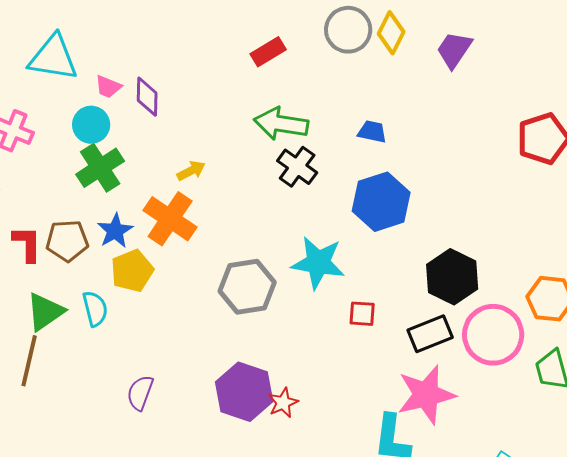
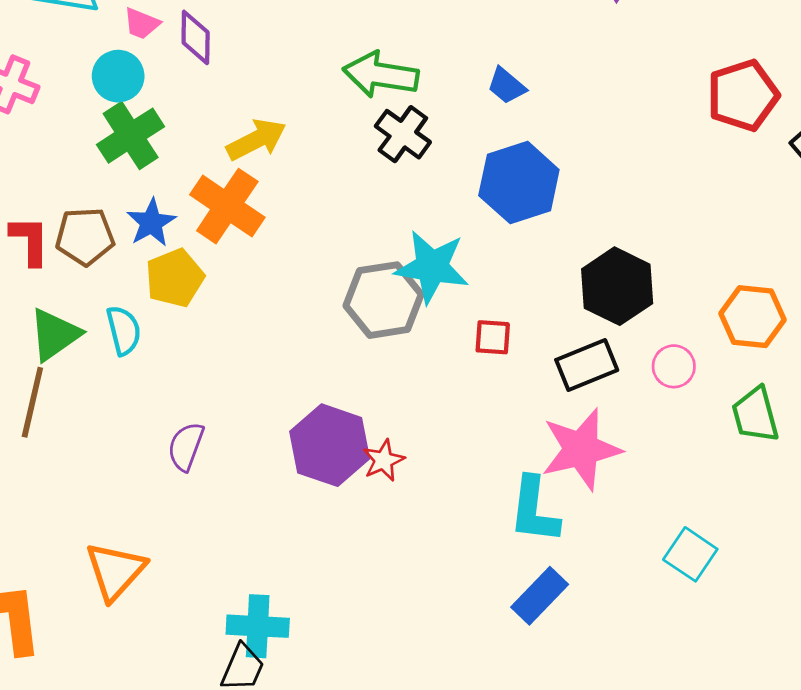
blue trapezoid: (372, 132) -> (507, 86), turned -152
yellow arrow: (191, 171) -> (256, 140), size x1.5
gray hexagon: (247, 287) -> (383, 300), moved
pink circle: (493, 335) -> (674, 366), size x0.5

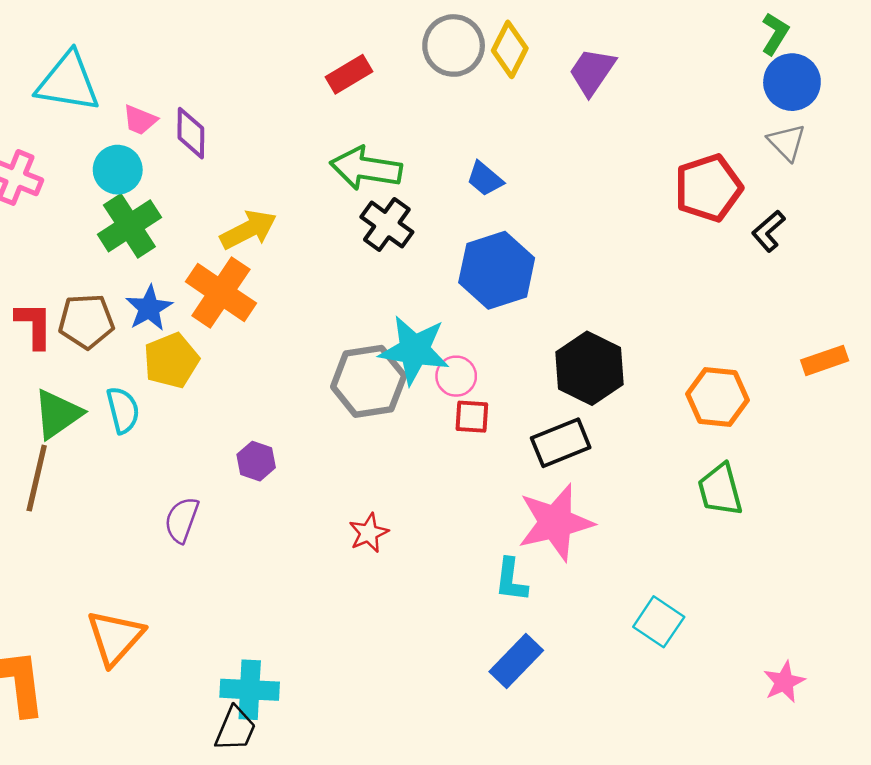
pink circle: (674, 366) -> (456, 376), moved
purple hexagon: (330, 445) -> (256, 461), moved, size x0.5
cyan L-shape: (534, 510) -> (511, 580), size x0.7

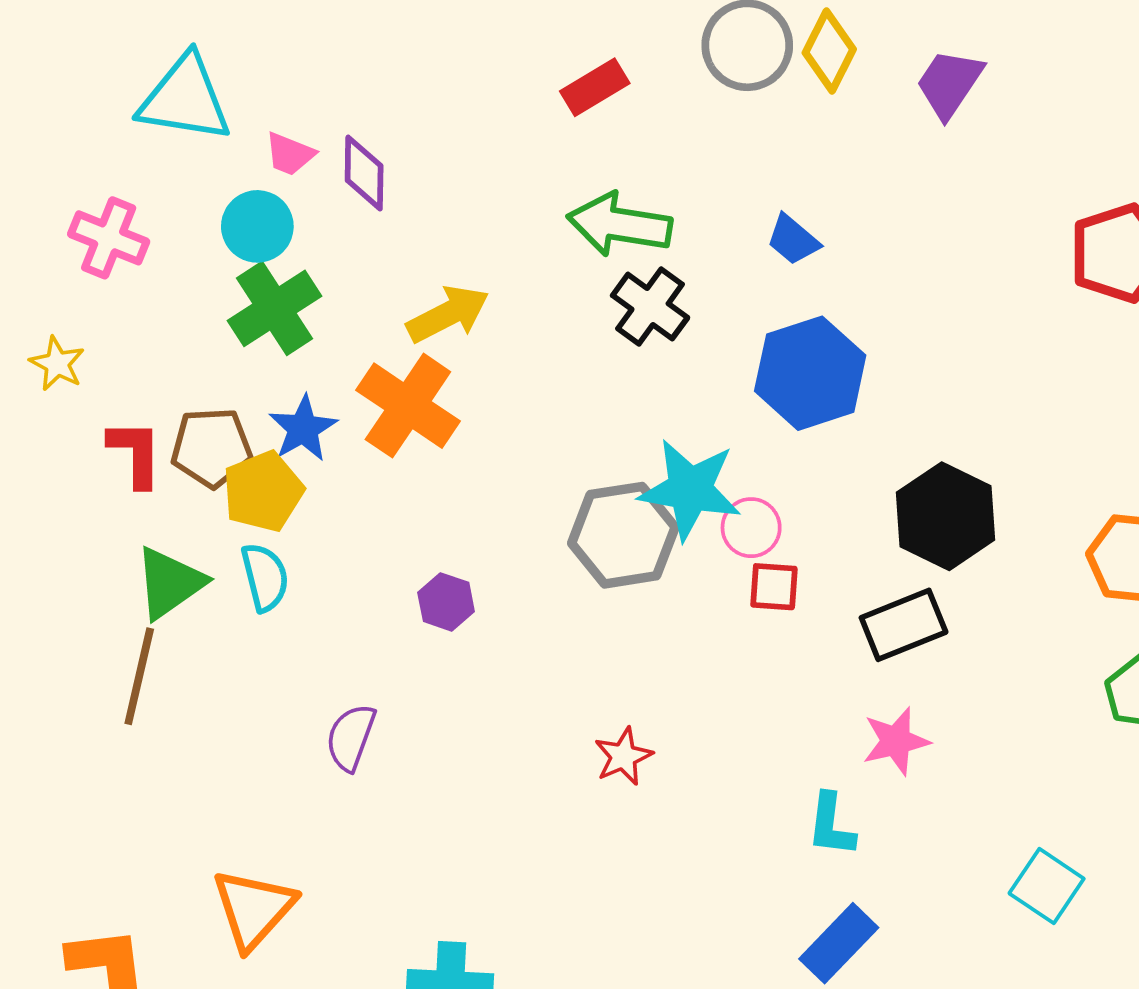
yellow pentagon: (171, 360) -> (263, 491), moved
purple hexagon: (256, 461) -> (446, 602), moved
pink star: (555, 522) -> (896, 741), size x0.6

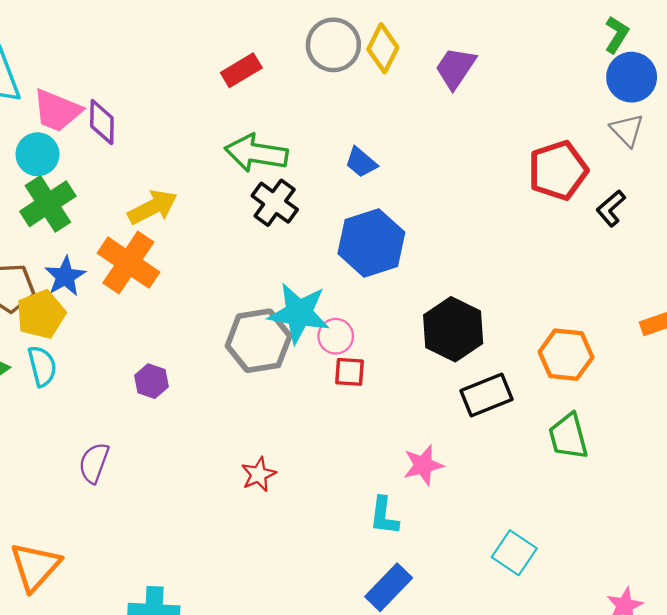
pink trapezoid: (290, 154) -> (57, 111), size x1.6
black rectangle: (904, 625) -> (487, 395), moved

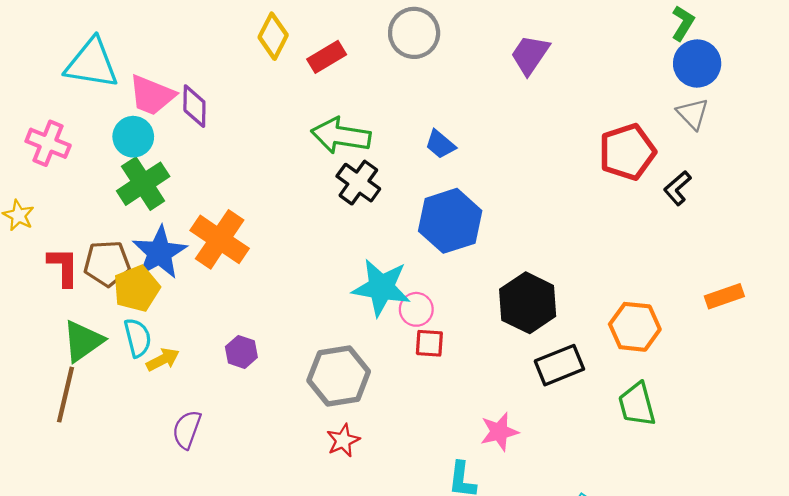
yellow diamond: (383, 48) -> (273, 36), moved
yellow arrow: (153, 207) -> (163, 360), moved, size x0.7
blue star: (65, 276) -> (159, 253), size x1.4
gray hexagon: (259, 341) -> (339, 376), moved

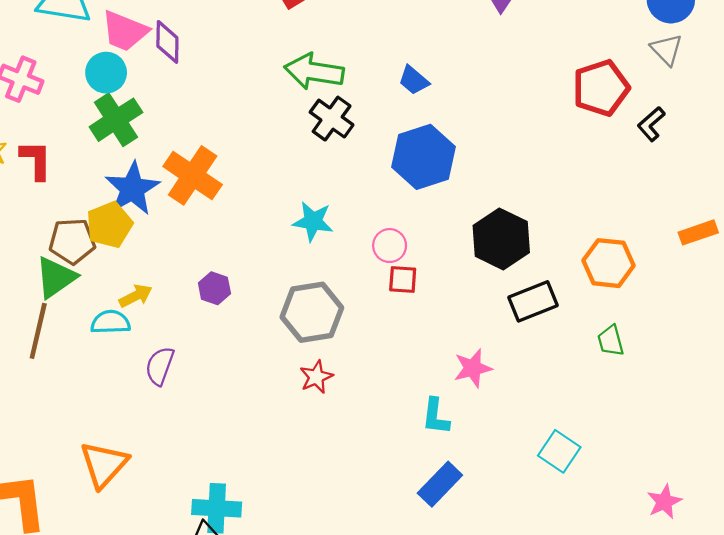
brown pentagon: (107, 263) -> (72, 241), moved
red L-shape: (63, 267) -> (36, 160), moved
cyan star: (381, 287) -> (313, 221), moved, size x0.7
cyan semicircle: (138, 338) -> (110, 322), moved, turned -78
green trapezoid: (637, 404) -> (611, 341), size x0.7

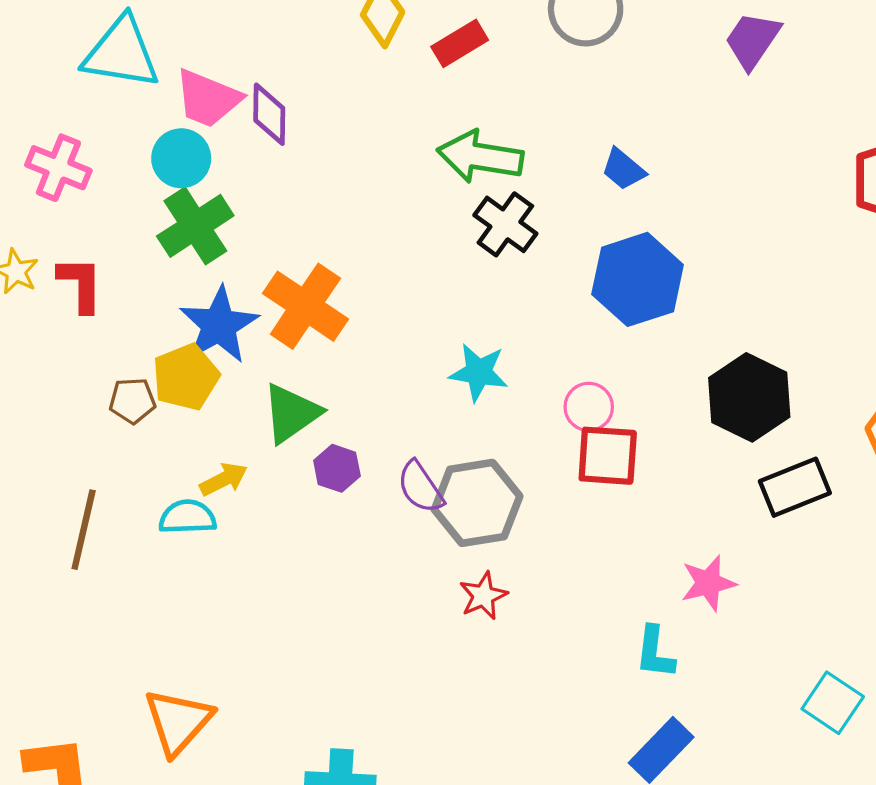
brown pentagon: (72, 241) -> (132, 401), size x0.7
green triangle: (56, 277) -> (291, 413), moved
red square: (403, 279) -> (608, 456), size x1.5
purple semicircle: (160, 366) -> (420, 487), moved, turned -54

